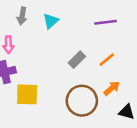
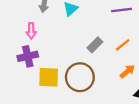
brown circle: (82, 101) -> (80, 77), moved

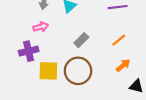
pink arrow: (31, 31) -> (41, 27), moved, turned -104
gray rectangle: (95, 45) -> (81, 40), moved

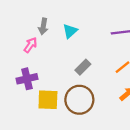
pink arrow: (41, 27) -> (30, 45), moved, turned -40

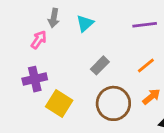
yellow square: (48, 100) -> (59, 103), turned 30
brown circle: (79, 100) -> (113, 103), moved

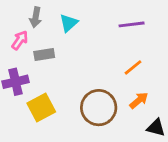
gray rectangle: (100, 65) -> (44, 55), moved, turned 36
yellow square: (59, 103) -> (41, 108), turned 30

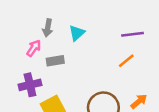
orange line: (133, 67) -> (126, 61), moved

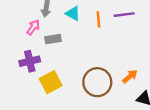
cyan triangle: (77, 33) -> (73, 13), turned -49
orange line: (126, 61) -> (98, 19), moved, turned -56

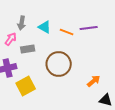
orange line: (98, 19) -> (67, 32), turned -64
brown circle: (97, 82) -> (59, 64), moved

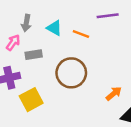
purple line: (89, 28) -> (108, 16), moved

